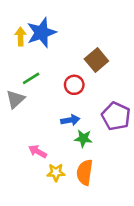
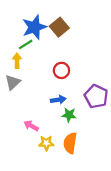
yellow arrow: (21, 36) -> (17, 61), moved
brown square: (96, 60) -> (59, 27), moved
green line: (31, 78) -> (26, 44), moved

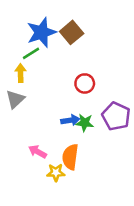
red circle: (61, 70) -> (85, 83), moved
green star: (69, 115) -> (85, 123), moved
orange semicircle: (70, 143) -> (70, 157), moved

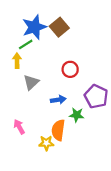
gray triangle: (15, 99) -> (31, 82), moved
green star: (85, 123) -> (77, 115), moved
pink arrow: (38, 152) -> (19, 127), moved, turned 32

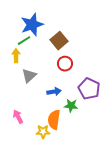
brown square: (59, 27) -> (59, 41), moved

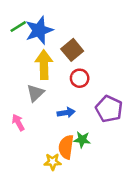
green line: (24, 41) -> (18, 27), moved
yellow arrow: (16, 56) -> (44, 65), moved, size x1.6
green star: (71, 106) -> (82, 140), moved
pink arrow: (18, 117) -> (18, 122), moved

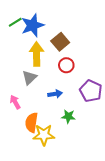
orange semicircle: (66, 147) -> (32, 123), moved
yellow star: (53, 162) -> (44, 135), size x1.5

